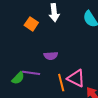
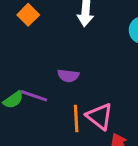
orange square: (31, 24) -> (28, 15), moved

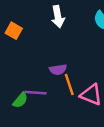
orange line: (76, 119) -> (69, 85), moved

